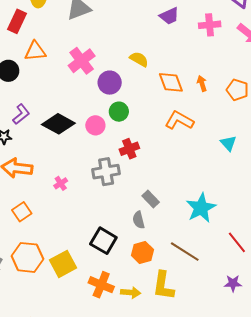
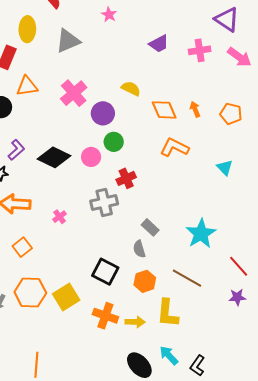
purple star: (233, 283) -> (237, 297), moved

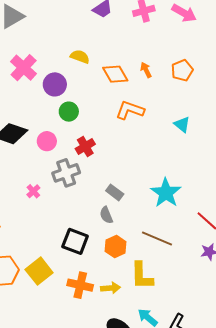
orange pentagon: (231, 114) -> (182, 70), turned -30
pink circle: (91, 157) -> (47, 141), moved
pink cross: (60, 217) -> (33, 191), moved

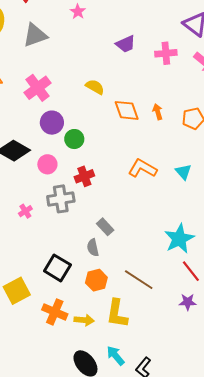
purple circle: (55, 84) -> (52, 123), moved
orange L-shape: (130, 110) -> (143, 168), moved
cyan star: (166, 193) -> (179, 239), moved

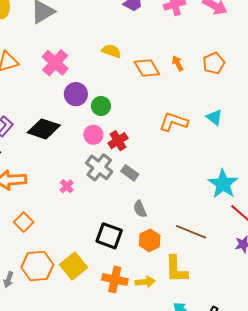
pink circle: (47, 164) -> (93, 135), moved
gray cross: (61, 199) -> (99, 167), turned -32
gray rectangle: (105, 227) -> (130, 173), moved

